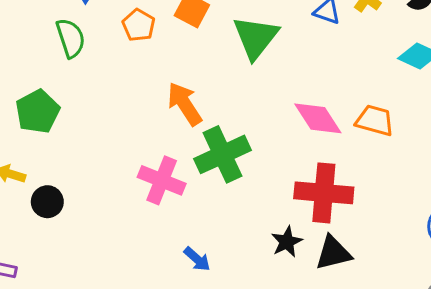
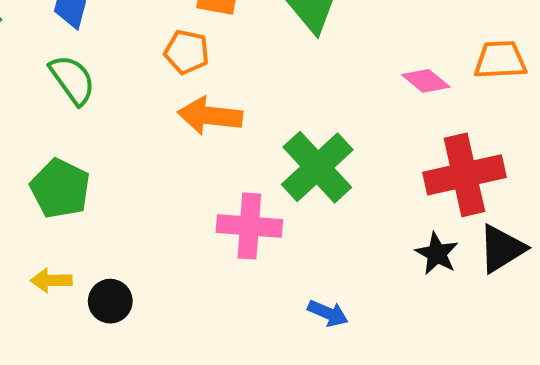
orange pentagon: (139, 25) -> (187, 52), moved
orange arrow: (185, 104) -> (210, 116), moved, turned -33
pink diamond: (318, 118) -> (426, 81), size x0.7

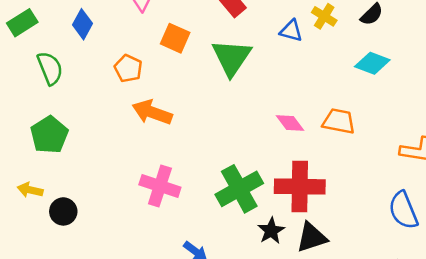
orange pentagon: (187, 52) -> (128, 68), moved
green semicircle: (72, 80) -> (50, 68), moved
green cross: (317, 167) -> (239, 189), moved

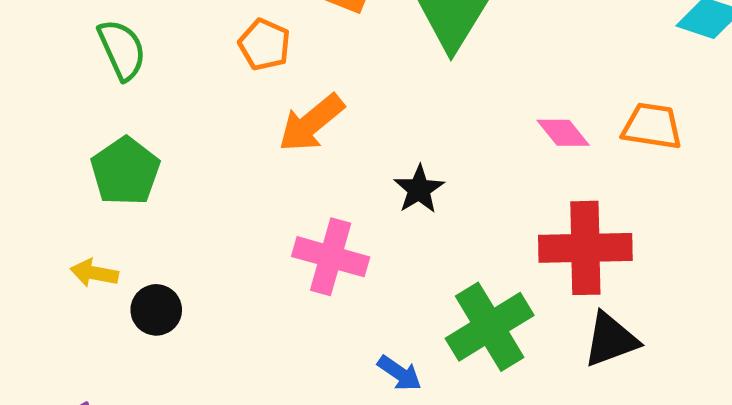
orange arrow: (152, 112) -> (311, 123), turned -57
green cross: (239, 189) -> (490, 327), moved
black star: (271, 231) -> (419, 189), moved

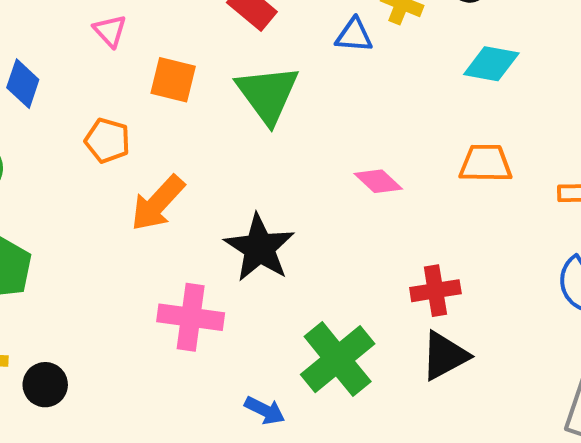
orange trapezoid: (652, 126) -> (486, 163), moved
black star: (419, 189) -> (259, 248), size x1.6
red cross: (585, 248) -> (435, 291), moved, size x0.6

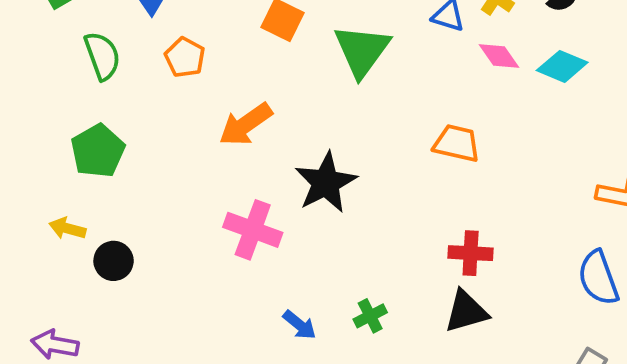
orange pentagon: (107, 140) -> (185, 57), moved
orange trapezoid: (486, 163) -> (457, 143), moved
pink diamond: (378, 181) -> (499, 56), moved
green cross: (338, 359) -> (370, 316), moved, size x0.5

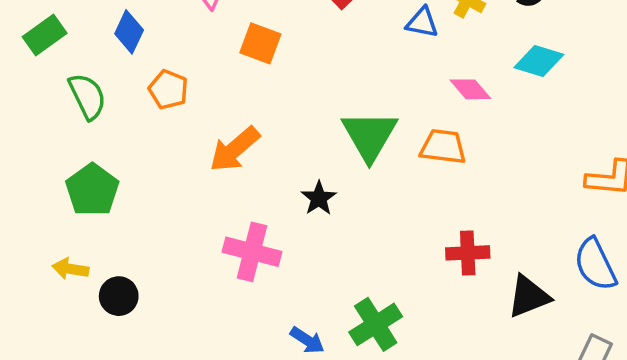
green triangle: (362, 51) -> (369, 136), moved
pink diamond: (499, 56) -> (470, 89), moved
black star: (326, 183) -> (319, 198), size x0.6
black triangle: (466, 311) -> (529, 296), moved
green cross: (370, 316) -> (376, 324), size x1.6

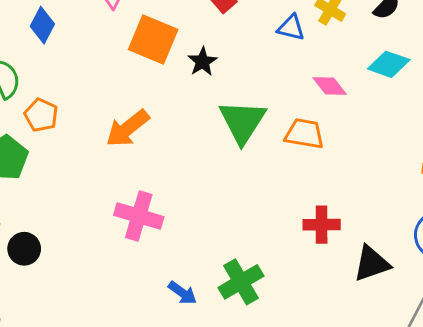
orange square: (260, 43) -> (153, 39), size x1.4
orange pentagon: (168, 90) -> (41, 115), moved
black star: (319, 198) -> (202, 62), moved

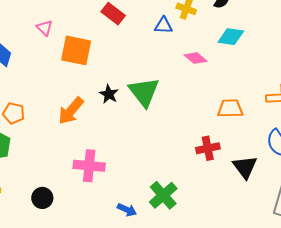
black star: (202, 62) -> (109, 94), moved
orange trapezoid: (304, 134) -> (230, 109), moved
black circle: (24, 249) -> (42, 198), moved
black triangle: (372, 264) -> (245, 167), turned -36

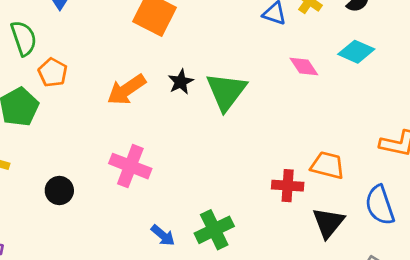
orange trapezoid: (230, 109) -> (327, 165), moved

